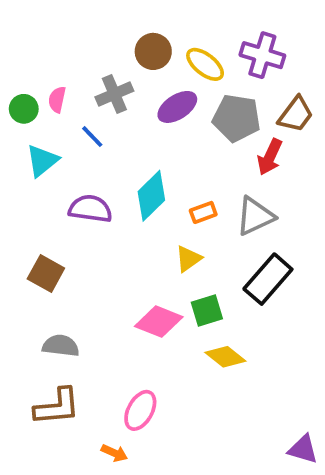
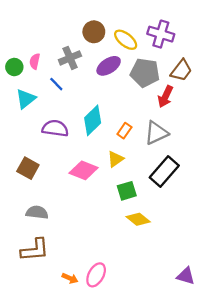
orange rectangle: (203, 212) -> (124, 131), turned -35
pink diamond: (159, 322) -> (84, 170), moved
pink ellipse: (140, 410) -> (96, 275), moved

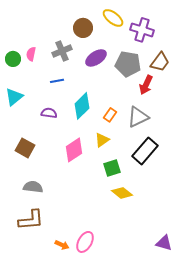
yellow ellipse: (126, 40) -> (113, 18), moved
blue line: (56, 84) -> (57, 81), moved, turned -56
cyan triangle: (26, 99) -> (14, 97), moved
purple semicircle: (55, 128) -> (49, 113), size x0.7
pink diamond: (84, 170) -> (74, 150), turned -55

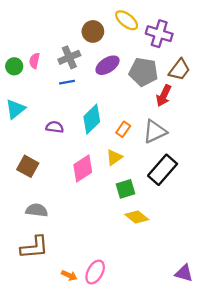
blue line: (57, 81) -> (67, 82), moved

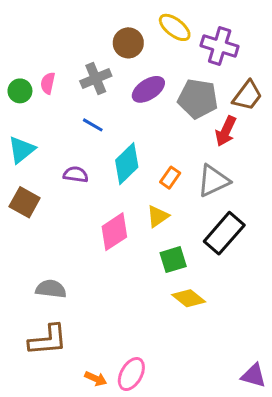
blue line: (67, 82) -> (93, 125), moved, turned 40
brown square: (28, 166) -> (25, 202), moved

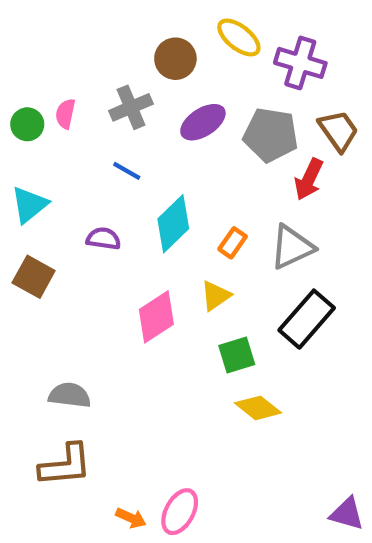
brown trapezoid: (247, 96) -> (338, 131), turned -72

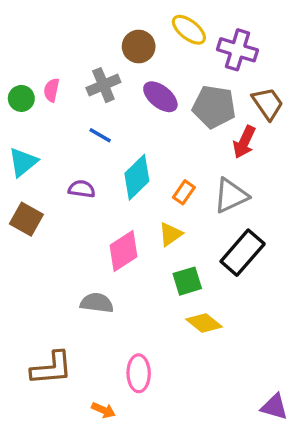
purple ellipse: (203, 122) -> (160, 97), turned 72
gray semicircle: (70, 395) -> (97, 303), moved
pink ellipse: (180, 512) -> (139, 373), moved, turned -30

